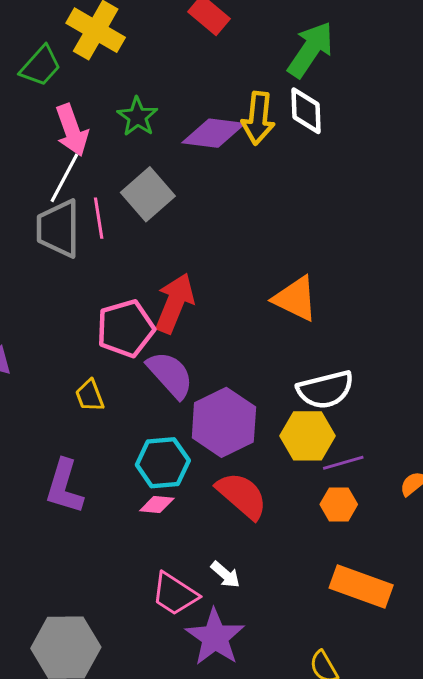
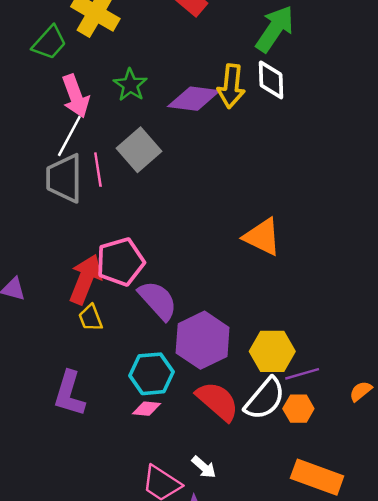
red arrow: (175, 303) -> (86, 279), moved
white semicircle: (325, 390) -> (265, 399), moved, turned -36

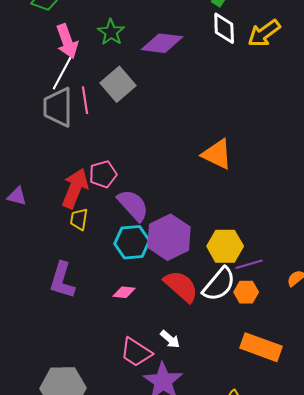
yellow arrow: (231, 86) -> (264, 33), moved, turned 48
pink pentagon: (120, 262) -> (103, 174), size x0.7
yellow trapezoid: (90, 318) -> (79, 219), turned 30
cyan hexagon: (152, 374) -> (132, 242), moved

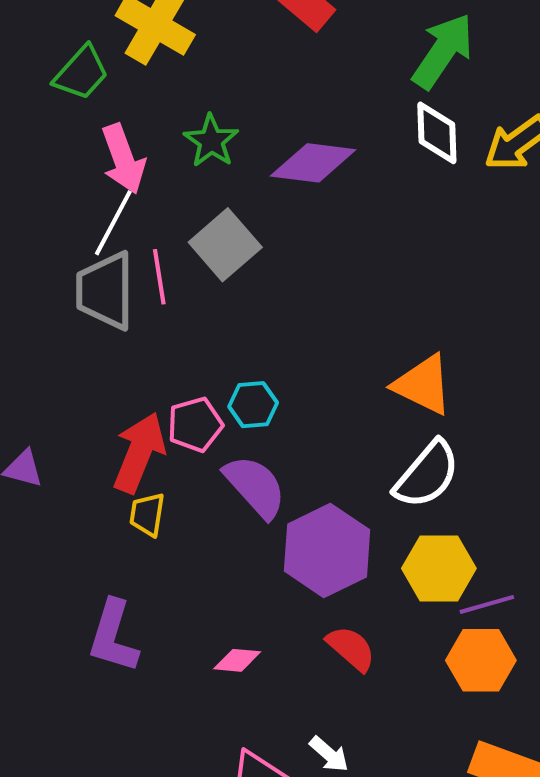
cyan hexagon: (132, 242) -> (253, 405), moved, size x0.7
white semicircle: (219, 284) -> (427, 475), moved
red semicircle: (181, 286) -> (351, 648), size x0.7
orange hexagon: (246, 292) -> (481, 660), size x1.4

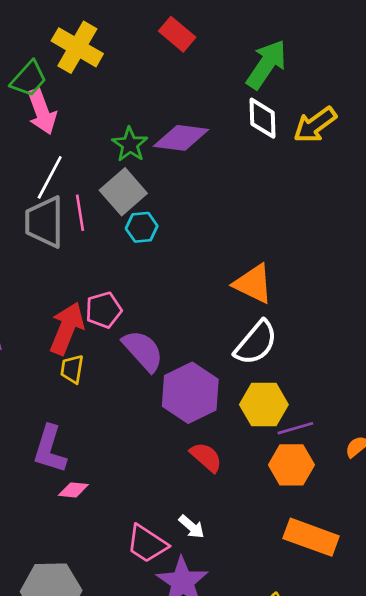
green star: (211, 141) -> (130, 144), moved
pink arrow: (123, 159) -> (42, 112), moved
cyan hexagon: (253, 405) -> (142, 227), moved
pink diamond: (237, 660) -> (73, 490), moved

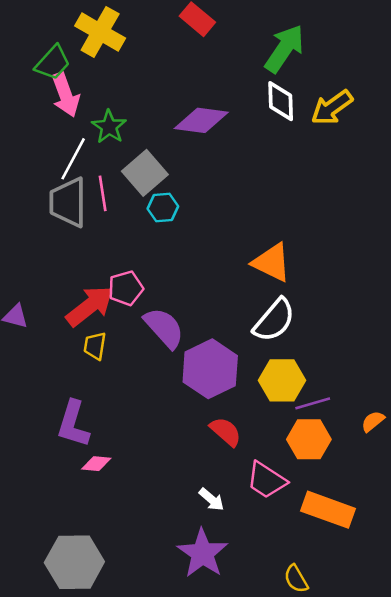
green star: (130, 144) -> (109, 127), moved
red arrow: (67, 328) -> (90, 306), turned 30
pink trapezoid: (147, 544) -> (267, 480), moved

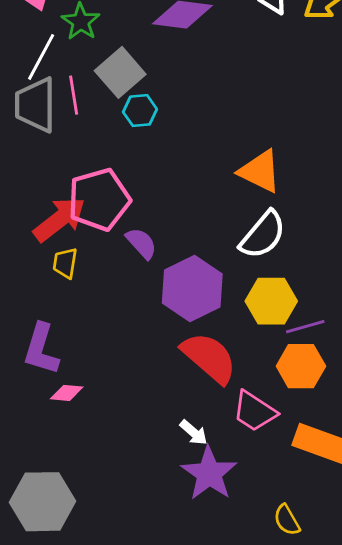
pink pentagon: (126, 288) -> (99, 200), size x1.6
purple semicircle: (164, 328) -> (141, 243), size x0.7
red semicircle: (226, 432) -> (209, 358), size x1.6
purple star: (203, 553) -> (209, 473), moved

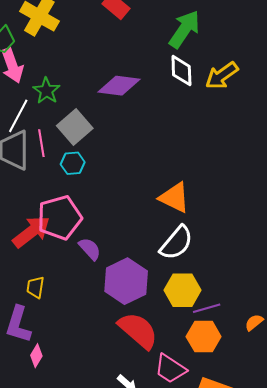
cyan hexagon: (140, 111) -> (73, 163), moved
yellow trapezoid: (65, 263) -> (35, 287), moved
pink diamond: (67, 393) -> (36, 356), turned -65

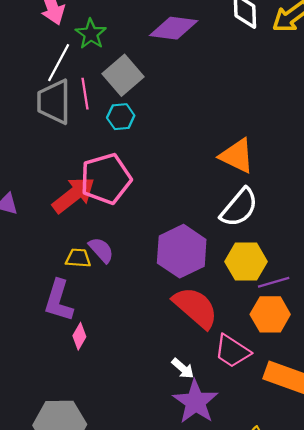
purple semicircle: (90, 249) -> (101, 250), moved
yellow trapezoid: (35, 287) -> (78, 258), turned 85

